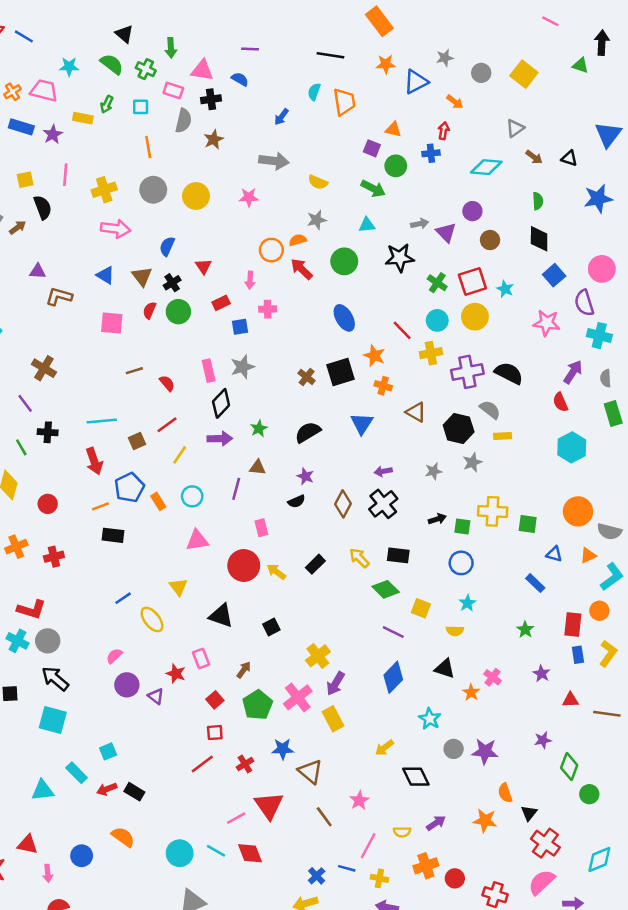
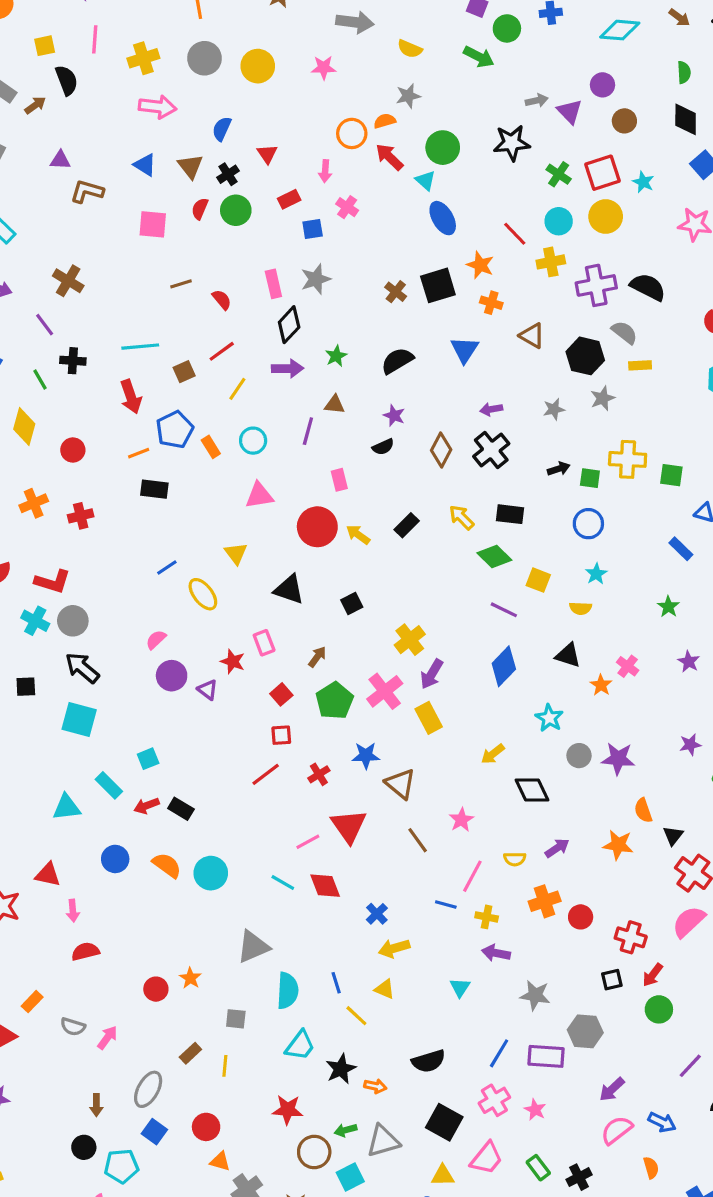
cyan triangle: (367, 225) -> (425, 180), moved, turned 48
pink cross: (268, 309) -> (347, 207), turned 36
cyan circle: (180, 853) -> (211, 873), moved
blue circle: (82, 856) -> (115, 859), moved
blue cross: (317, 876) -> (377, 914), moved

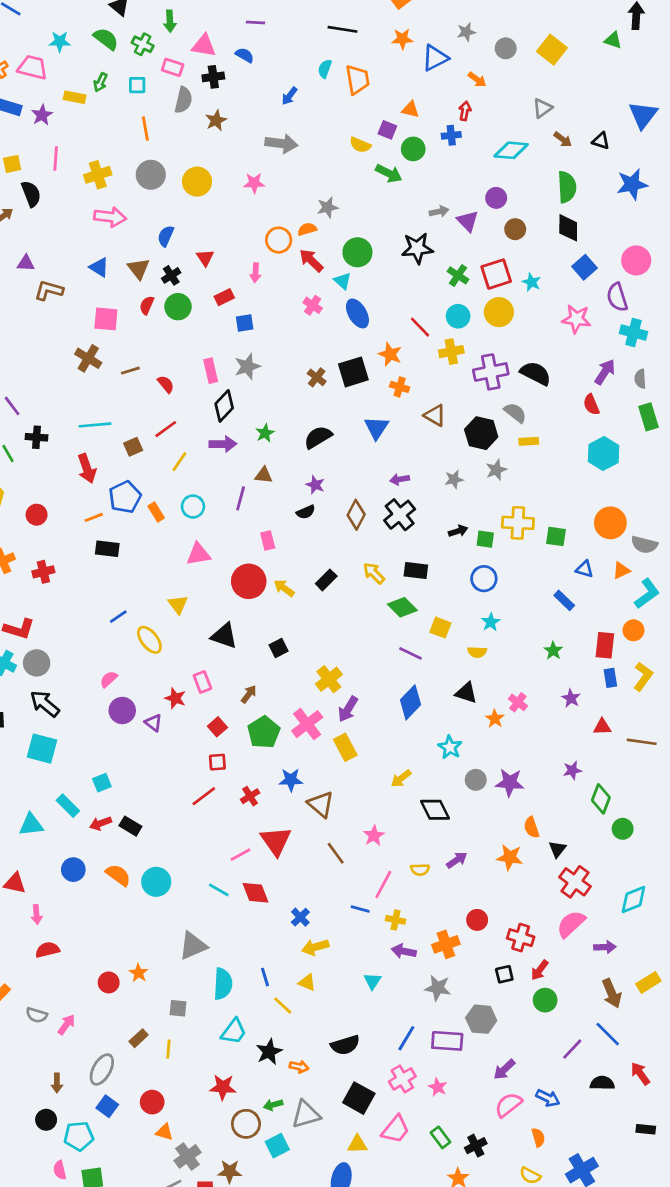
yellow semicircle: (410, 49) -> (360, 145), moved
green semicircle: (684, 72) -> (567, 187), size x1.6
pink cross: (347, 207) -> (313, 305), moved
brown cross: (68, 281) -> (88, 358), moved
orange cross: (545, 901) -> (446, 944), moved

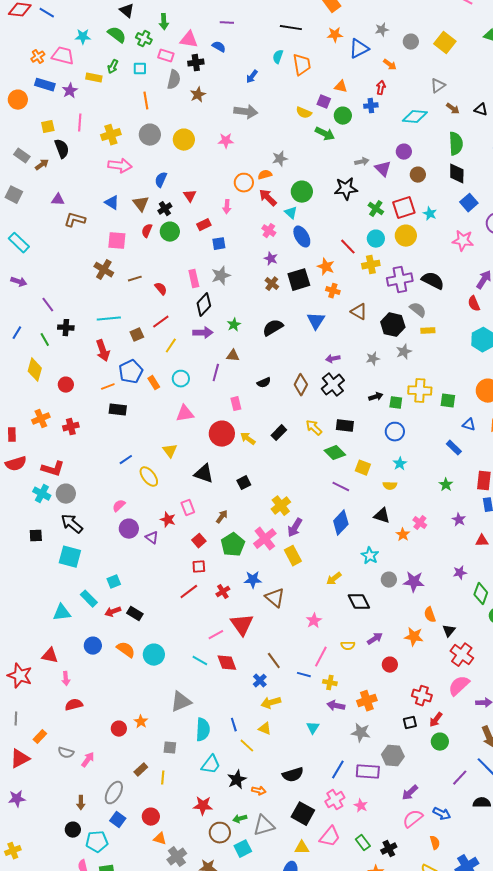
purple star: (315, 485) -> (271, 259), moved
brown line: (336, 853) -> (274, 661), moved
red circle: (477, 920) -> (390, 665), moved

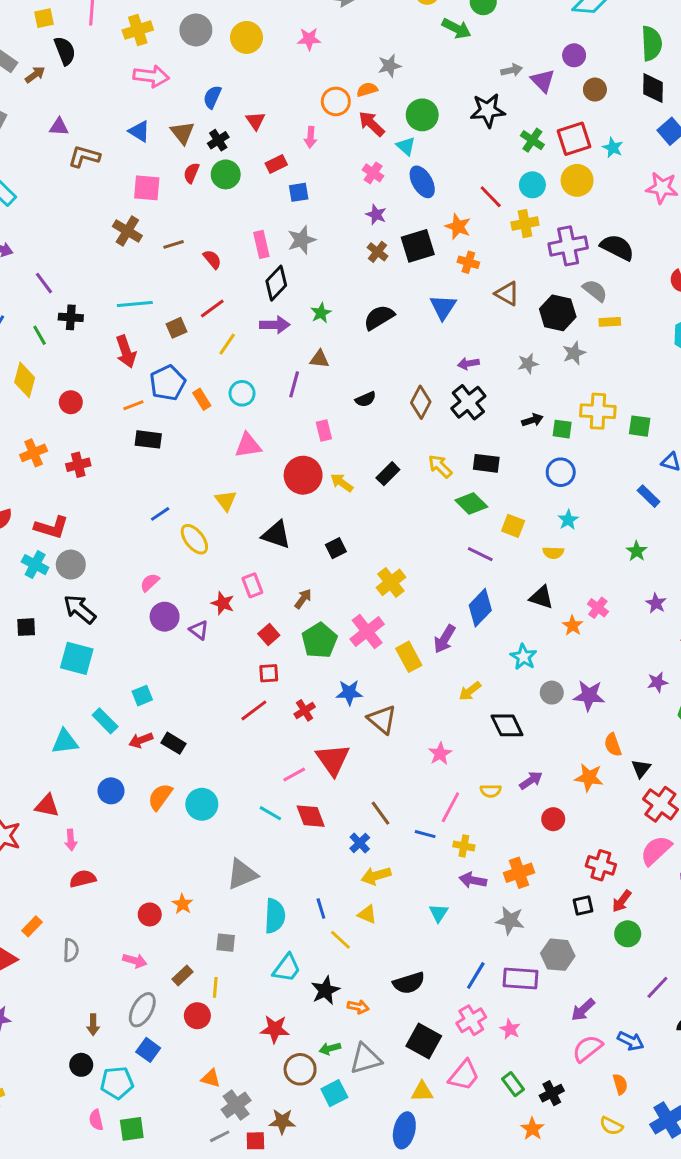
purple arrow: (295, 528) -> (445, 639), moved
orange semicircle: (126, 650) -> (160, 797), turned -90
gray semicircle: (66, 753) -> (71, 950), turned -105
pink arrow: (88, 760) -> (135, 961), moved, turned 70
red circle: (151, 817) -> (197, 1016), moved

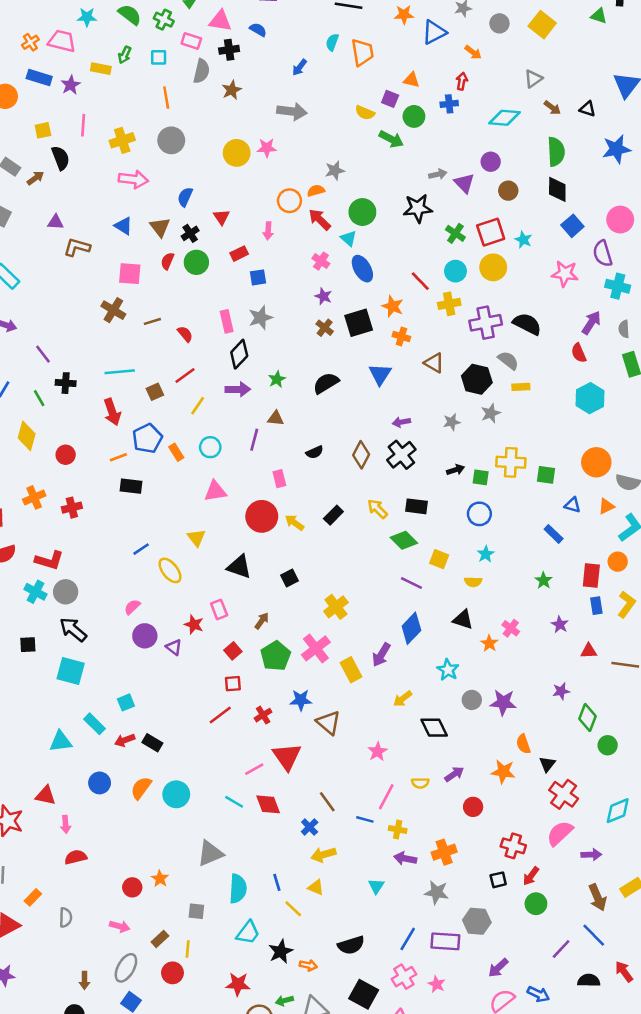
yellow circle: (246, 37) -> (237, 153), moved

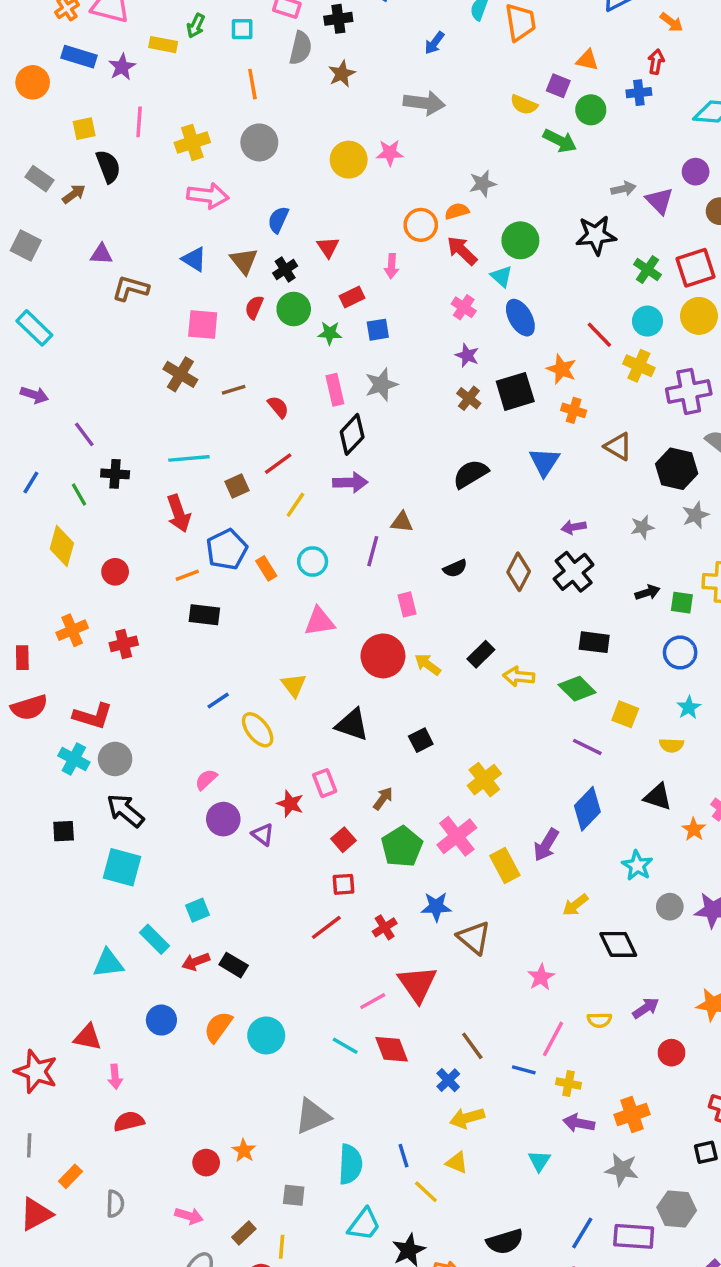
yellow cross: (449, 304) -> (639, 366), turned 35
green star: (277, 379) -> (330, 333), moved, turned 30
yellow arrow: (377, 509) -> (519, 677), moved, turned -40

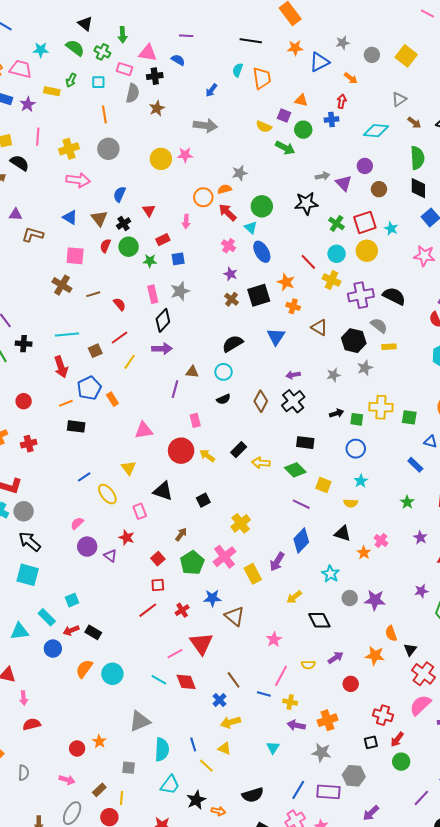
black semicircle: (108, 166) -> (20, 163), turned -36
cyan circle: (313, 561) -> (223, 372), moved
pink rectangle: (325, 783) -> (140, 511), moved
blue circle: (161, 1020) -> (53, 649), moved

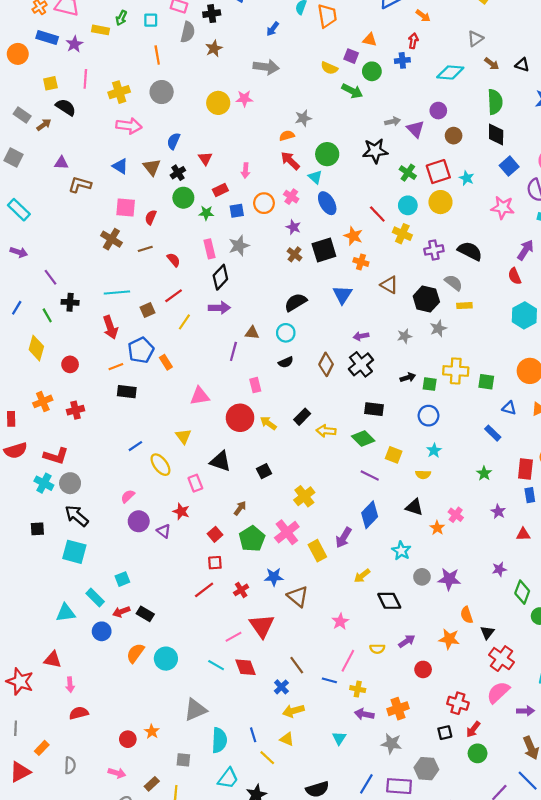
orange circle: (203, 197) -> (264, 203), moved
red semicircle: (105, 246) -> (151, 217), moved
purple cross: (361, 295) -> (434, 250), size x0.7

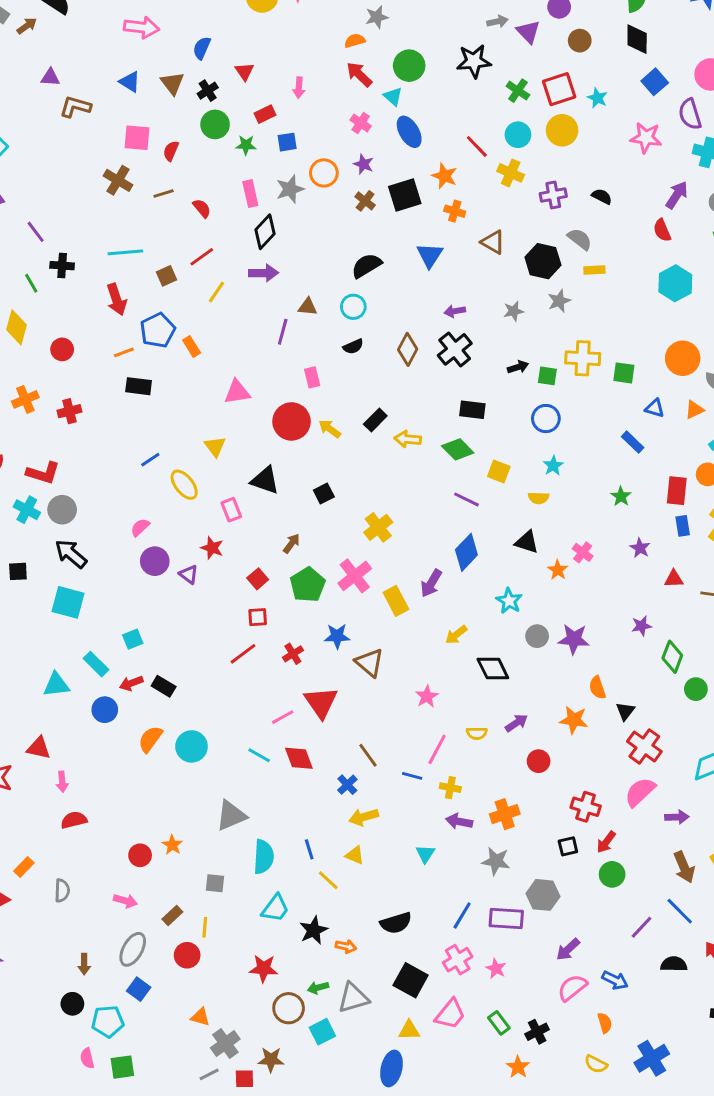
orange circle: (264, 203) -> (324, 173), moved
black semicircle: (470, 251) -> (602, 196), size x0.6

